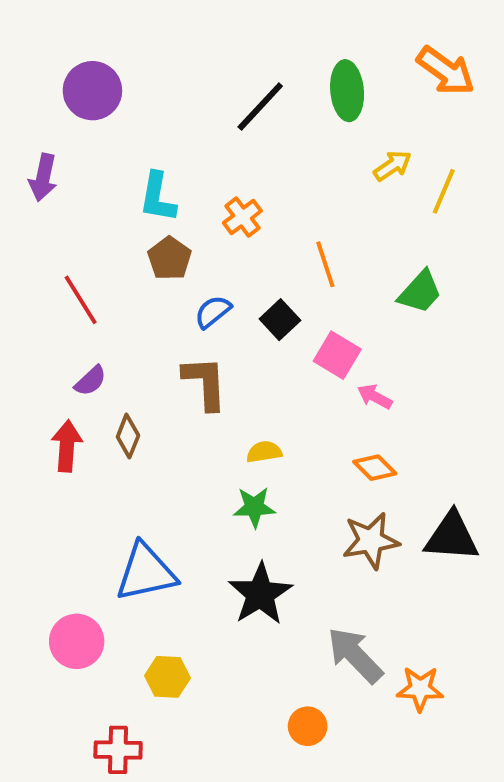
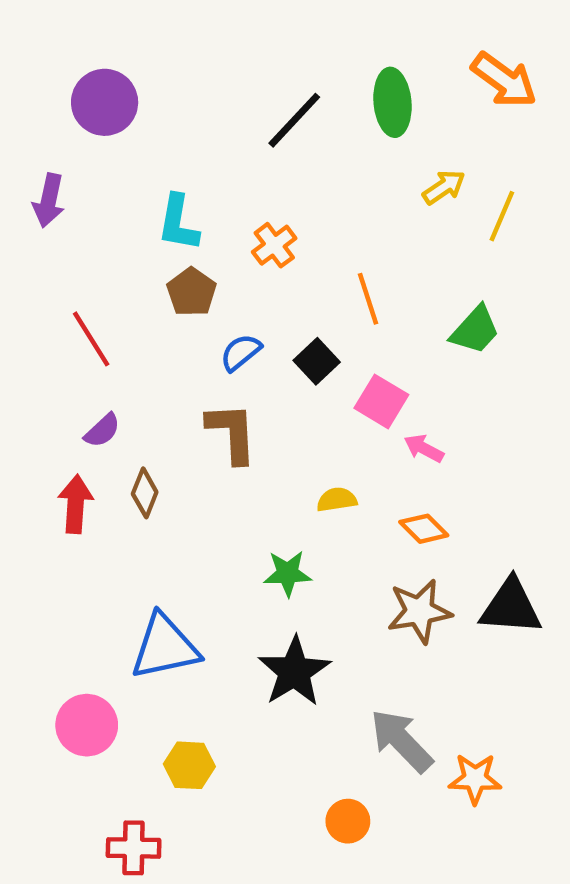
yellow semicircle: (264, 452) -> (337, 500), moved

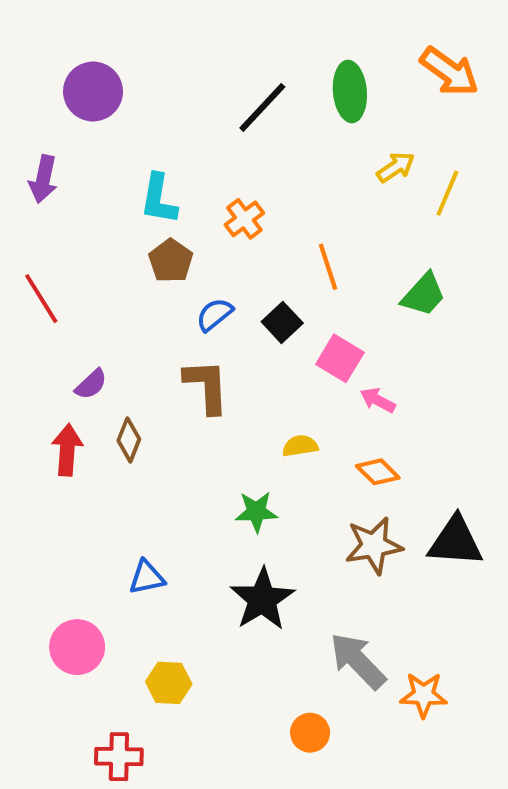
red line: (91, 339) -> (41, 299), moved
blue triangle: (165, 647) -> (147, 577), size x0.6

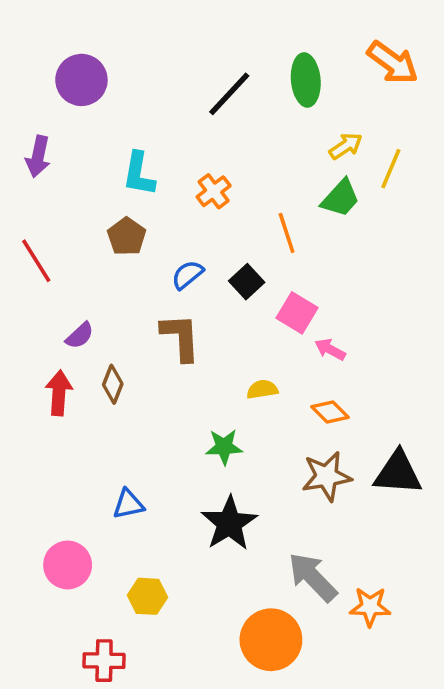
brown pentagon: (171, 261) -> (127, 236), moved
green trapezoid: (424, 295) -> (340, 198), moved
orange circle: (310, 733) -> (271, 640), size x1.8

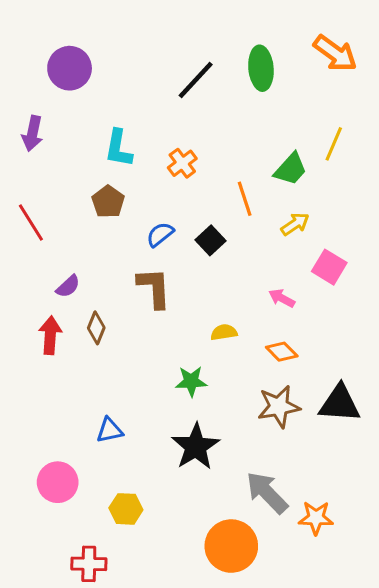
yellow arrow: (346, 146) -> (295, 224), moved
pink square: (297, 313) -> (329, 267), moved

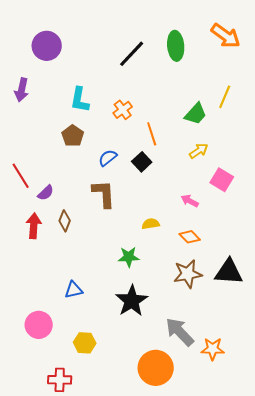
orange line: (245, 199) -> (152, 134), moved
red line: (31, 223) -> (21, 176), moved

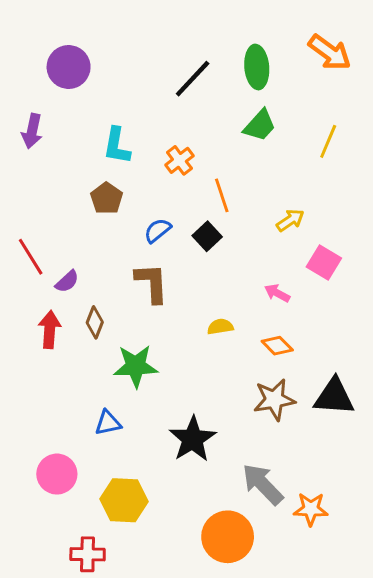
green trapezoid: (196, 114) -> (260, 125), moved
green star: (129, 257) -> (136, 366), moved, size x1.4
yellow hexagon: (85, 343) -> (124, 500), size x1.4

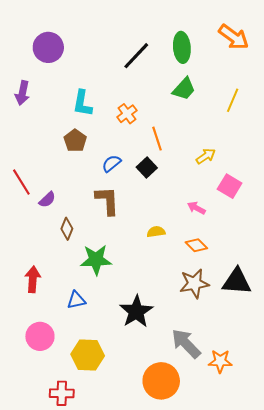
red arrow: (50, 330) -> (33, 279), moved

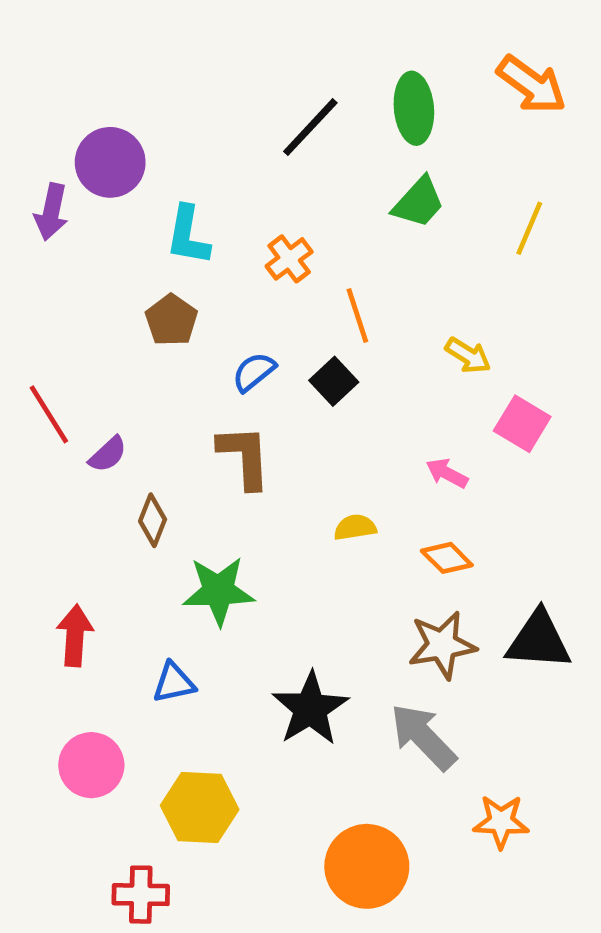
purple circle: (48, 47) -> (110, 162), moved
yellow arrow: (206, 156) -> (468, 355), turned 66
gray arrow: (186, 344) -> (423, 737), moved

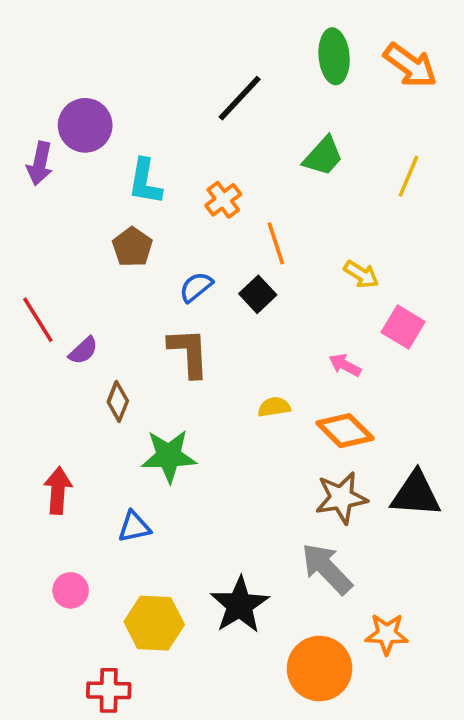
green ellipse: (414, 108) -> (334, 56), moved
orange diamond: (447, 558) -> (345, 431), size x1.4
black star: (310, 709) -> (240, 605), moved
pink circle: (91, 765) -> (71, 590), size x0.7
orange circle: (367, 866) -> (319, 669), moved

